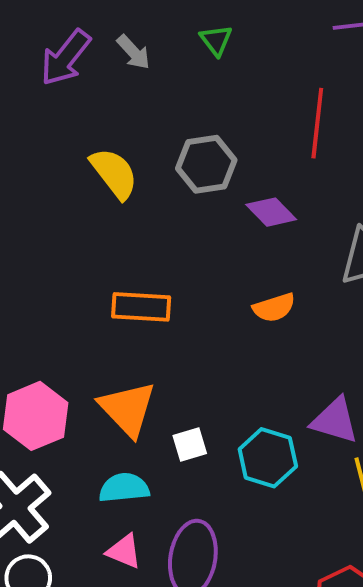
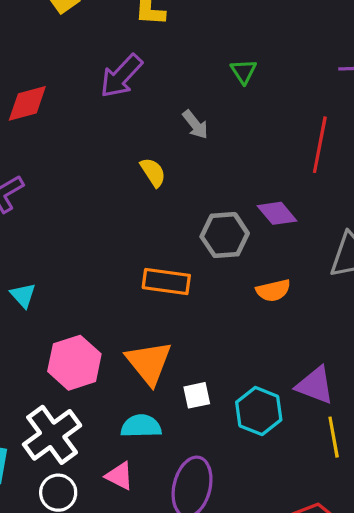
gray arrow: (133, 52) -> (195, 125), moved
gray hexagon: (206, 164) -> (225, 235), moved
yellow semicircle: (114, 173) -> (153, 172), size x0.7
pink triangle: (124, 551) -> (119, 476), moved

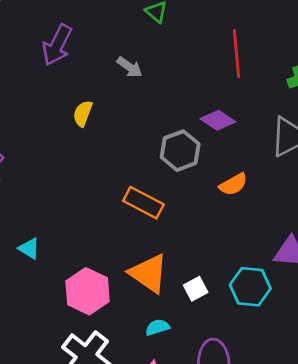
yellow semicircle: (153, 172) -> (83, 113), moved, turned -110
orange rectangle: (166, 282) -> (143, 203), turned 36
cyan semicircle: (141, 426) -> (157, 327), size x0.7

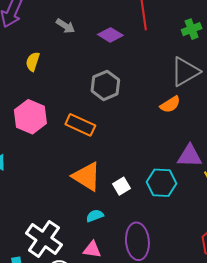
purple diamond: (218, 120) -> (110, 35), moved
orange semicircle: (233, 184) -> (170, 104), moved
pink hexagon: (88, 291) -> (30, 117), moved

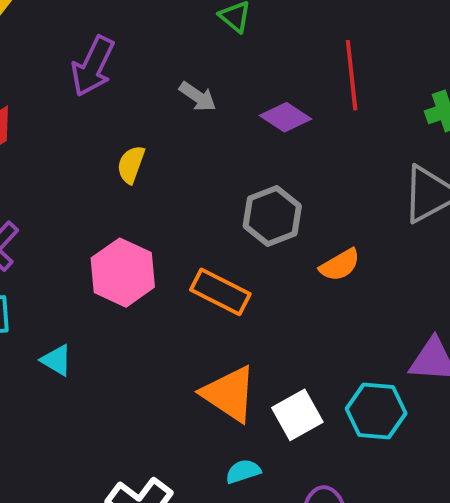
orange semicircle: (170, 104) -> (340, 265), moved
white square: (122, 186) -> (297, 415), size x1.4

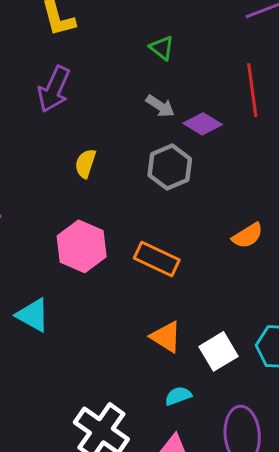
gray arrow: (198, 97) -> (160, 106), moved
gray hexagon: (272, 216) -> (170, 167), moved
cyan triangle: (57, 360) -> (33, 315), size x1.4
orange triangle: (229, 394) -> (166, 337), size x0.7

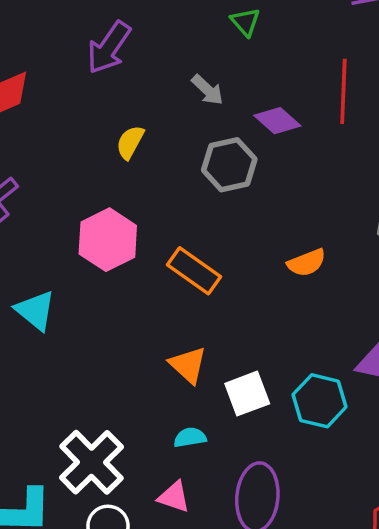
gray arrow: (160, 106) -> (208, 90), moved

